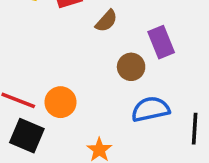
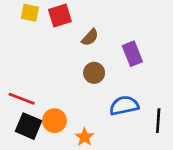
brown circle: (131, 67) -> (94, 73), moved
orange circle: (61, 102) -> (54, 121), moved

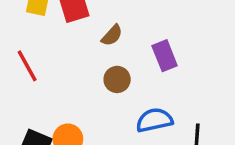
red line: (22, 99) -> (27, 66), moved, turned 40

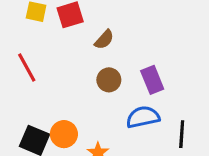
purple rectangle: (165, 56) -> (152, 80), moved

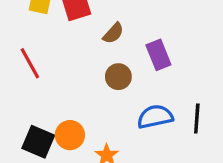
purple rectangle: (152, 80) -> (158, 55), moved
black line: (182, 134) -> (197, 118), moved

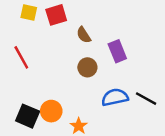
brown semicircle: (113, 33) -> (84, 35), turned 105
black line: (197, 118) -> (146, 99), turned -65

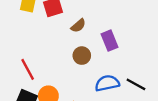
brown semicircle: (84, 35) -> (78, 26), turned -98
red line: (21, 57) -> (28, 69), moved

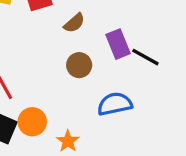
black line: (136, 84) -> (145, 57), moved

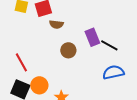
brown semicircle: (74, 23) -> (56, 24), moved, turned 48
blue semicircle: (115, 104) -> (113, 72), moved

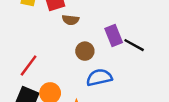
red line: (21, 62) -> (29, 65), turned 66
blue semicircle: (113, 72) -> (99, 77), moved

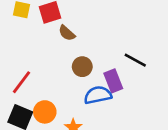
brown semicircle: (70, 20) -> (67, 33), turned 35
purple rectangle: (114, 35) -> (113, 81), moved

